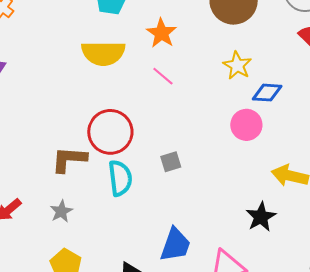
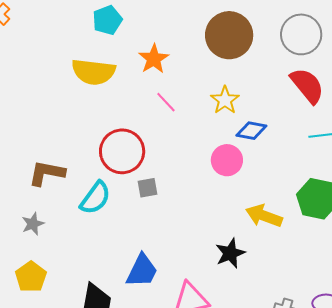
pink line: (163, 76) -> (166, 102), moved
red circle: (110, 132) -> (122, 151), moved
cyan semicircle: (120, 178) -> (95, 198), turned 36

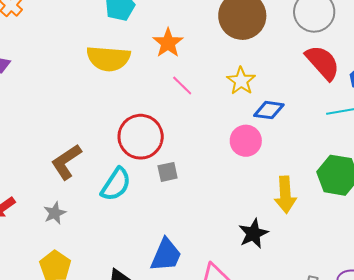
brown L-shape: (47, 173) -> (66, 162), turned -42
yellow arrow: (264, 216) -> (285, 195), turned -111

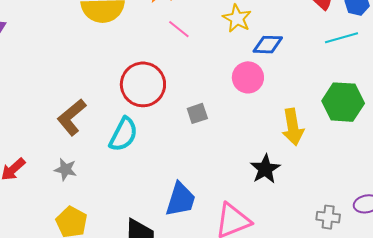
gray square: (168, 172) -> (197, 113), moved
gray star: (55, 213) -> (66, 169), turned -30

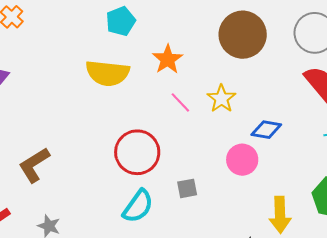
yellow star: (237, 18) -> (221, 99), moved
brown L-shape: (72, 117) -> (34, 165), moved
cyan semicircle: (123, 134) -> (138, 206), moved

